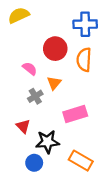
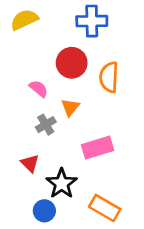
blue cross: (85, 24) -> (92, 21), moved
black star: (47, 142) -> (62, 183), turned -30

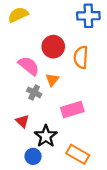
blue cross: (92, 21) -> (88, 16), moved
pink semicircle: (39, 89) -> (29, 66), size x1.5
gray cross: (46, 125) -> (34, 92), turned -32

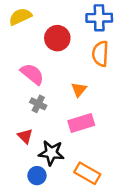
red circle: (53, 47) -> (57, 38), moved
orange semicircle: (81, 57) -> (100, 54), moved
orange triangle: (52, 80) -> (79, 90), moved
black star: (46, 136) -> (51, 153), turned -30

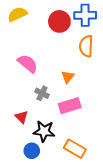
red circle: (57, 38) -> (59, 21), moved
gray cross: (38, 104) -> (42, 93), moved

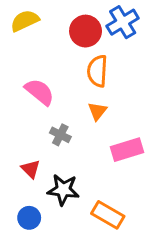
blue cross: (85, 15) -> (123, 22), turned -30
orange semicircle: (86, 46) -> (97, 71), moved
pink rectangle: (70, 106) -> (127, 150), moved
blue circle: (32, 151) -> (29, 218), moved

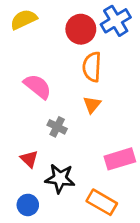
pink rectangle: (127, 150) -> (120, 159), moved

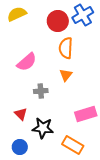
pink semicircle: (38, 86) -> (27, 62), turned 100
gray cross: (57, 127) -> (41, 91), turned -32

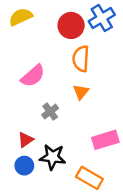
gray cross: (41, 91) -> (50, 112), turned -32
red triangle: (21, 114) -> (26, 140), turned 40
blue circle: (20, 147) -> (24, 166), moved

